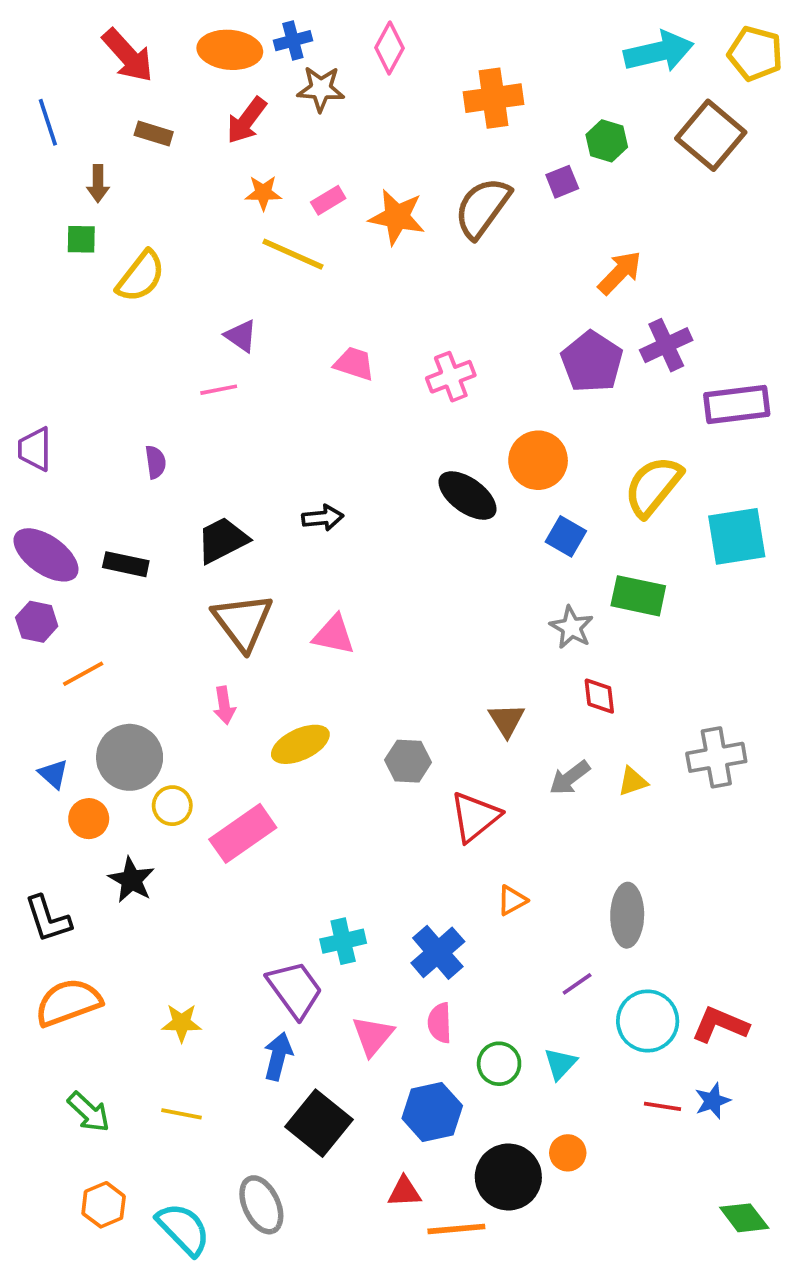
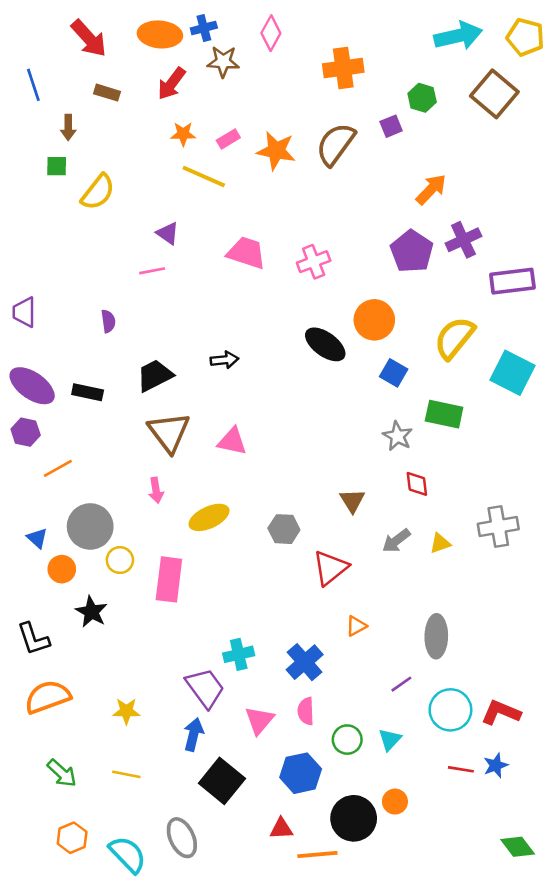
pink trapezoid: (354, 364) -> (246, 253), size x1.4
cyan square: (737, 536) -> (512, 373), turned 36
pink rectangle: (243, 833) -> (169, 579), turned -48

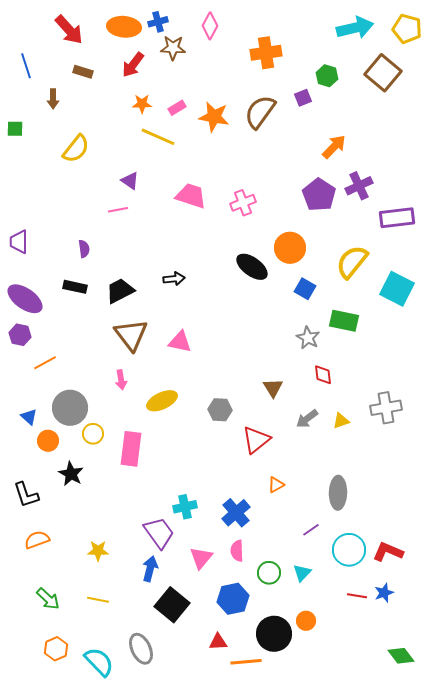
green square: (57, 166) -> (15, 129), moved
black rectangle: (88, 392) -> (75, 287), moved
orange semicircle: (48, 697) -> (37, 540), size x0.7

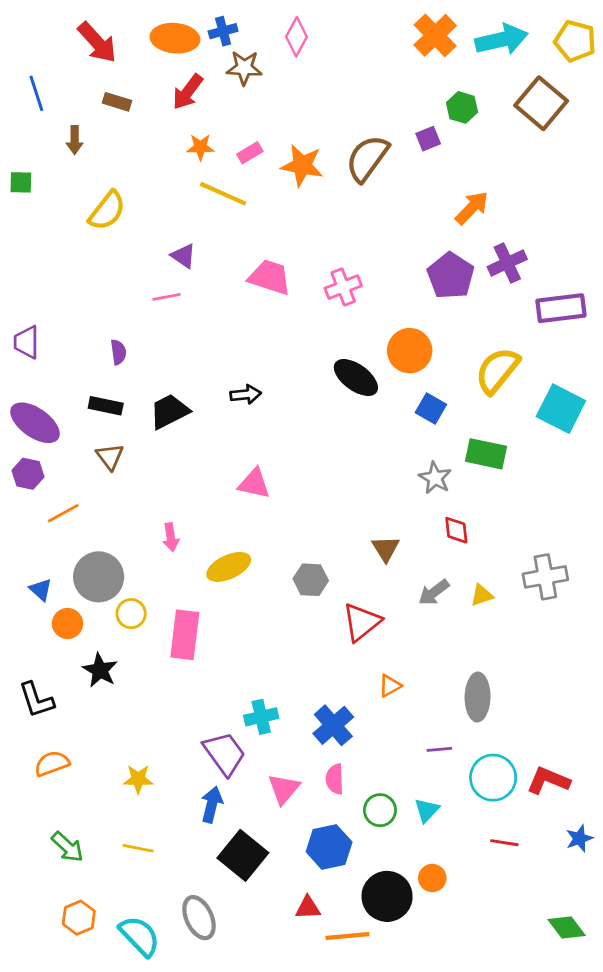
orange cross: (266, 53) -> (435, 35), moved, turned -36
brown triangle: (131, 335) -> (110, 457), moved, size x0.6
purple line: (311, 530) -> (439, 749), turned 30
blue star: (384, 593) -> (579, 838), moved

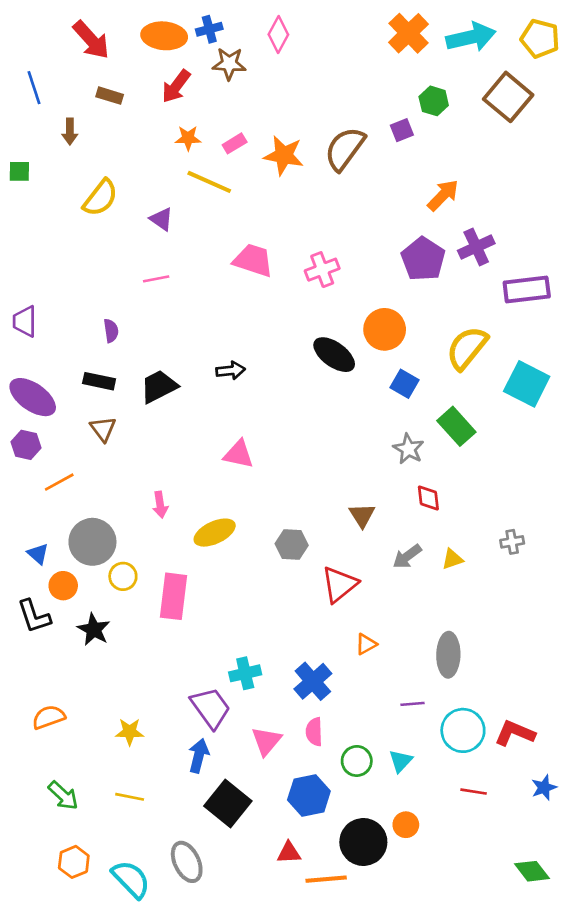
purple triangle: (183, 256) -> (161, 219), moved
green rectangle: (486, 454) -> (456, 426), turned 36
gray cross: (545, 577) -> (512, 542), size x0.6
black L-shape: (36, 700) -> (34, 616), moved

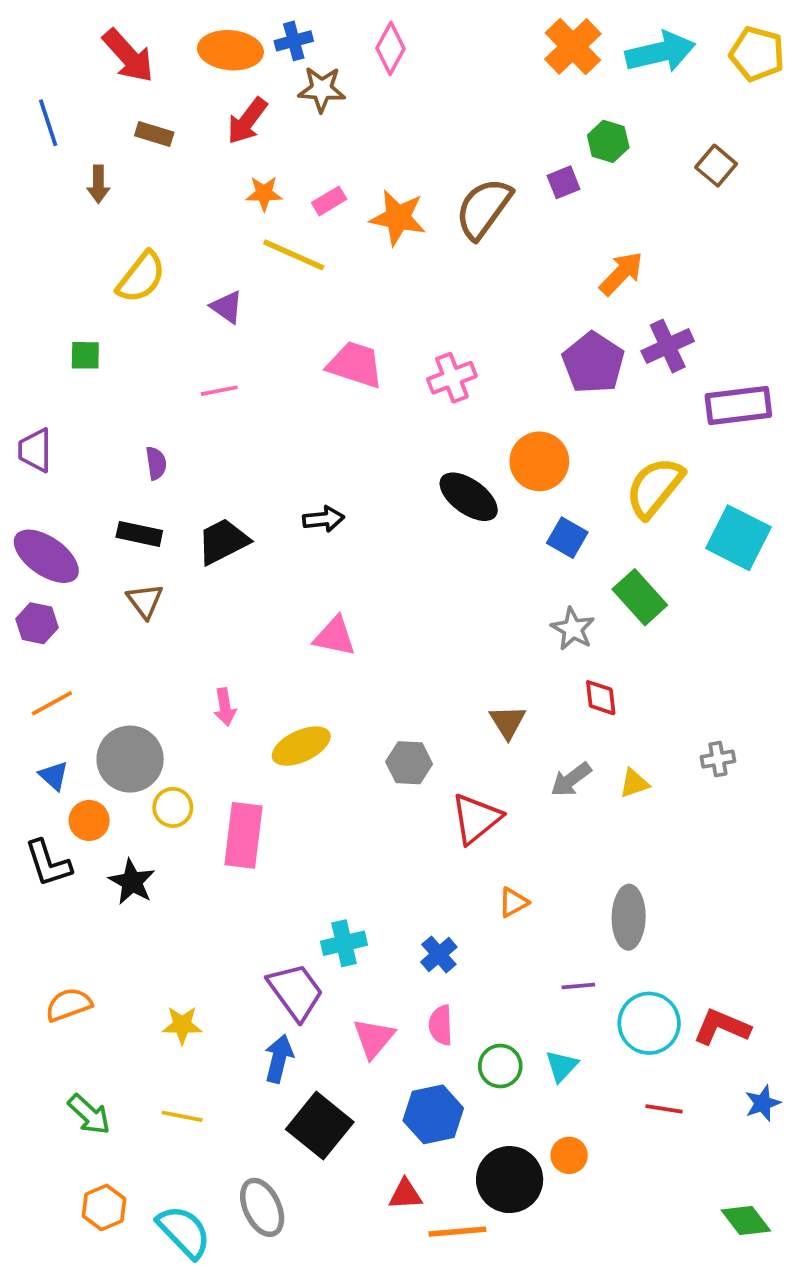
brown square: (508, 97) -> (716, 166), moved, size x0.6
green square: (19, 171) -> (85, 355), moved
orange line: (59, 482) -> (52, 703), moved
blue cross: (313, 681) -> (439, 954), size x0.7

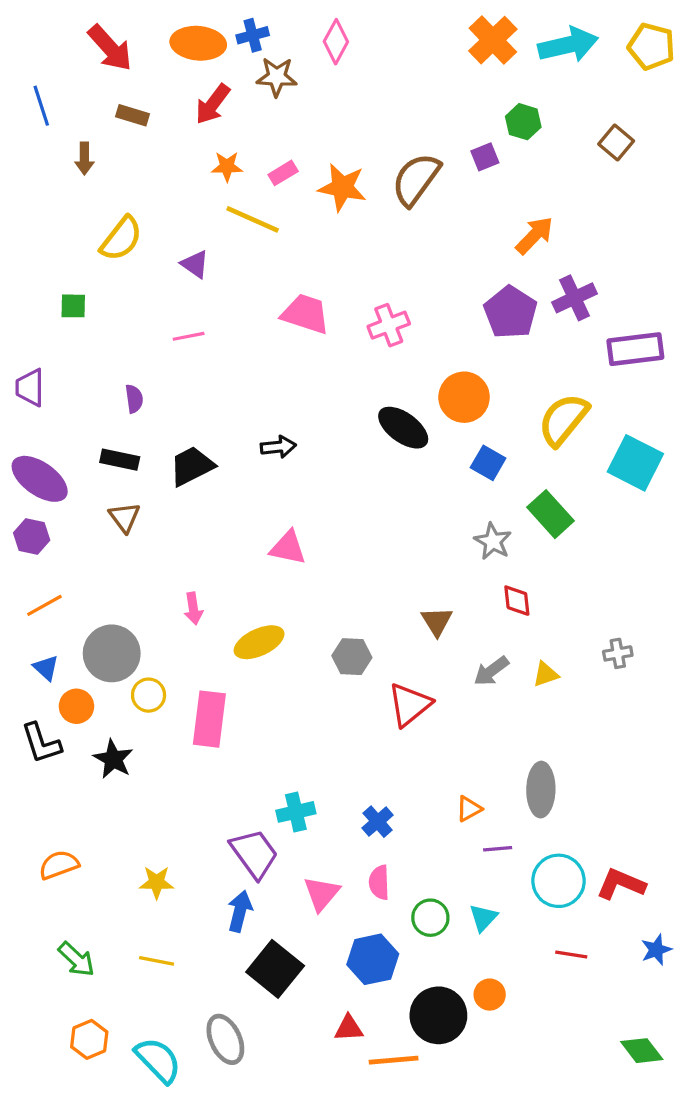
orange triangle: (513, 902) -> (469, 809), moved

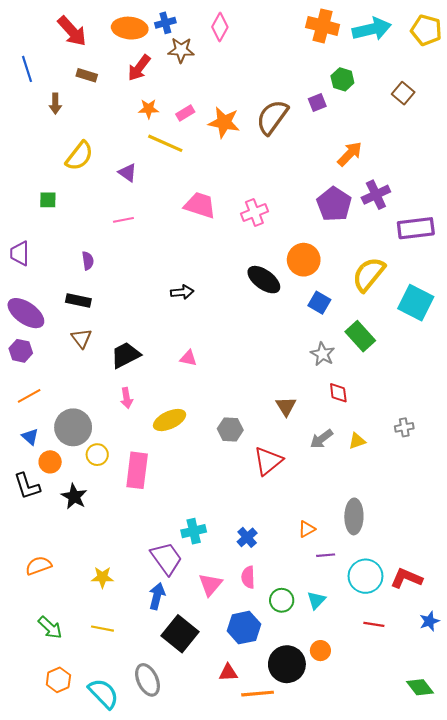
orange cross: (493, 40) -> (323, 26), turned -32
black trapezoid: (192, 466) -> (126, 355), moved
pink triangle: (288, 548) -> (188, 358), size x0.7

